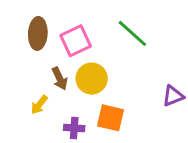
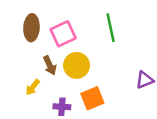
green line: (132, 33) -> (111, 28), turned 36
orange square: (111, 118) -> (92, 98), turned -35

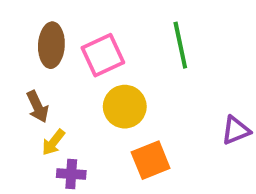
brown arrow: (50, 65) -> (38, 107), moved
purple cross: (62, 107) -> (71, 174), moved

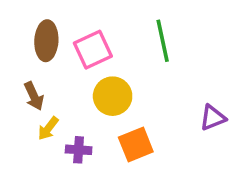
purple cross: (71, 174) -> (79, 150), moved

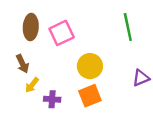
green line: (163, 41) -> (128, 27), moved
yellow circle: (113, 96) -> (90, 66), moved

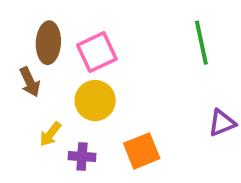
brown arrow: (22, 64) -> (30, 82), moved
yellow circle: (90, 66) -> (95, 101), moved

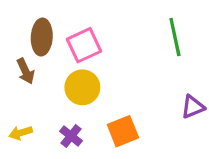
yellow arrow: (50, 134) -> (21, 133), moved, turned 35
purple cross: (82, 157) -> (71, 136), turned 35

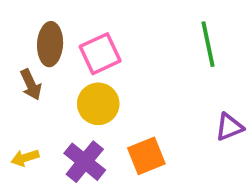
purple cross: (71, 136) -> (85, 162), size x1.5

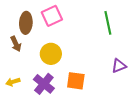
pink square: (100, 54) -> (52, 16), moved
orange square: (146, 156) -> (76, 81), turned 30

